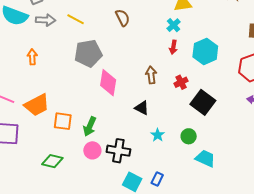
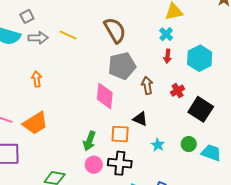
brown semicircle: (123, 18) -> (115, 30), size x1.5
gray pentagon: (88, 53) -> (122, 66), moved
orange arrow: (32, 57) -> (37, 79), moved
orange square: (63, 121) -> (120, 134), moved
cyan trapezoid: (205, 158) -> (211, 153), moved

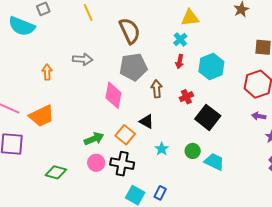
yellow line: (68, 35) -> (88, 12), moved, turned 36
gray arrow: (38, 38) -> (83, 59), moved
orange square: (120, 134) -> (125, 135), turned 30
green arrow: (89, 141) -> (94, 139), turned -138

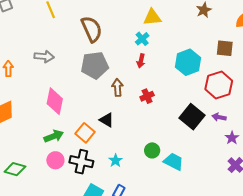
cyan hexagon: (211, 67) -> (188, 62), moved
pink diamond: (113, 95) -> (55, 101), moved
black square: (208, 117) -> (192, 117), moved
cyan star: (162, 149) -> (116, 161), moved

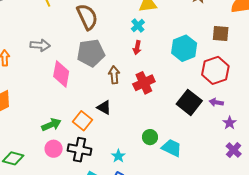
red cross: (147, 96) -> (144, 83), size x1.5
pink diamond: (55, 101) -> (61, 74), moved
cyan star: (116, 161) -> (118, 156), moved

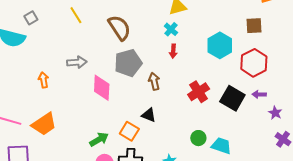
red cross: (144, 83) -> (199, 92), moved

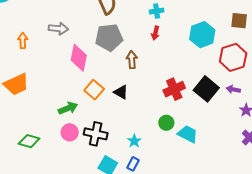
cyan cross: (171, 29) -> (157, 11), turned 32
red cross: (199, 92) -> (174, 89), moved
orange square: (129, 131) -> (94, 90), moved

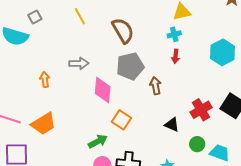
black triangle: (121, 92) -> (172, 125), moved

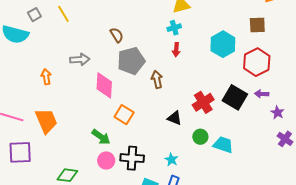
yellow line: (80, 16) -> (63, 14), moved
brown semicircle: (123, 31) -> (117, 35), moved, size x0.6
orange trapezoid: (44, 124) -> (46, 121), turned -80
green arrow: (98, 141) -> (101, 137), turned 66

